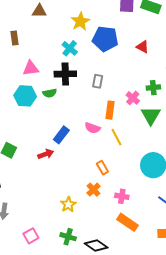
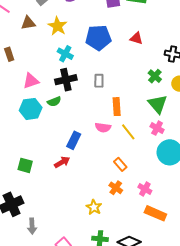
yellow star: (80, 21) -> (57, 26), moved
green cross: (153, 88) -> (155, 76), turned -32
pink cross: (133, 98) -> (157, 128), moved
pink cross: (122, 196) -> (145, 189), turned 32

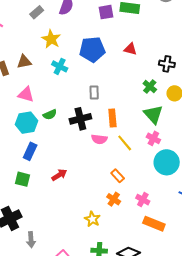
brown triangle: (28, 23) -> (24, 62), moved
black cross: (66, 80) -> (80, 119), moved
pink triangle: (31, 81) -> (26, 95), turned 36
blue rectangle: (74, 140) -> (30, 151), moved

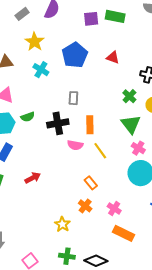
blue pentagon: (92, 49) -> (75, 55), turned -30
pink cross: (153, 138) -> (138, 148), moved

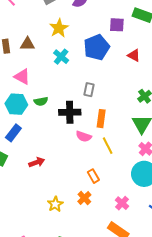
purple square: (91, 19) -> (117, 25), moved
pink cross: (114, 208) -> (122, 203), moved
yellow star: (62, 224) -> (55, 204), moved

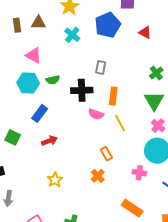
blue rectangle: (13, 133) -> (40, 113), moved
pink cross: (122, 203) -> (139, 173), moved, turned -32
yellow star: (55, 204) -> (55, 180), moved

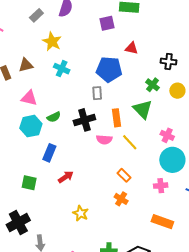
blue pentagon: (108, 25) -> (109, 69), moved, turned -30
green triangle: (154, 101) -> (143, 109), moved

